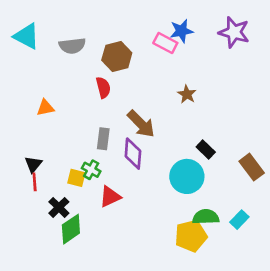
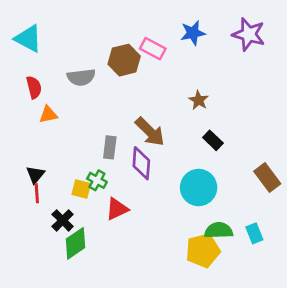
pink rectangle: (165, 43) -> (153, 49), moved
gray semicircle: (72, 46) -> (81, 77), moved
red semicircle: (103, 87) -> (34, 87), moved
black rectangle: (206, 150) -> (213, 140), moved
cyan rectangle: (239, 220) -> (254, 233), turned -66

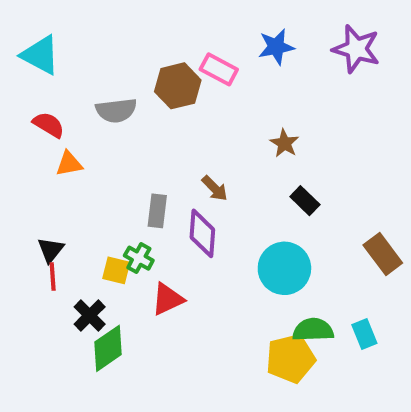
red semicircle: (34, 87) -> (49, 125), turned -45
brown arrow: (150, 132) -> (215, 188), size x0.6

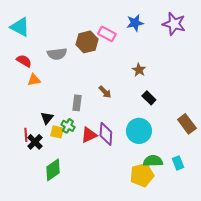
purple diamond: (202, 233) -> (106, 134), moved
black triangle: (51, 250) -> (47, 118), moved
red triangle: (168, 299) -> (89, 135), moved
black cross: (90, 315) -> (35, 142), moved

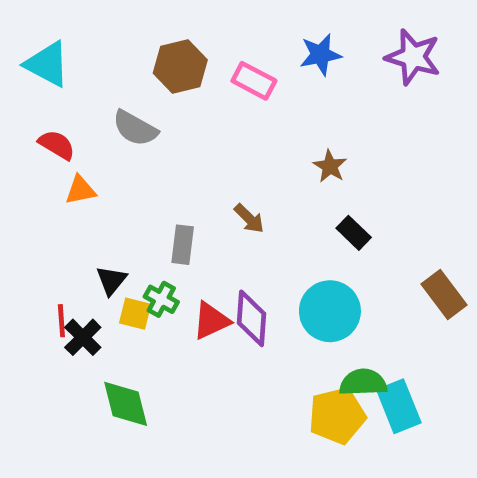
brown hexagon: (87, 42) -> (180, 67), moved
gray semicircle: (57, 54) -> (135, 128), turned 36
cyan rectangle: (178, 163) -> (399, 406), moved, size x1.5
green diamond: (53, 170) -> (126, 404), turned -70

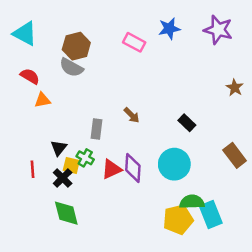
brown hexagon: (180, 67) -> (76, 46), moved
brown star: (330, 166) -> (235, 88), moved
black cross: (83, 337) -> (63, 178), moved

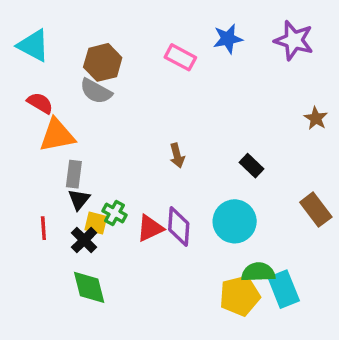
orange triangle: (42, 100) -> (57, 135), size x1.6
brown arrow: (132, 115) -> (177, 155), turned 30
gray rectangle: (96, 129) -> (74, 174), moved

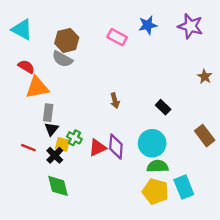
red line: (43, 228) -> (28, 148), turned -64
green semicircle: (258, 272) -> (158, 166), moved
yellow pentagon: (240, 296) -> (155, 191), turned 30

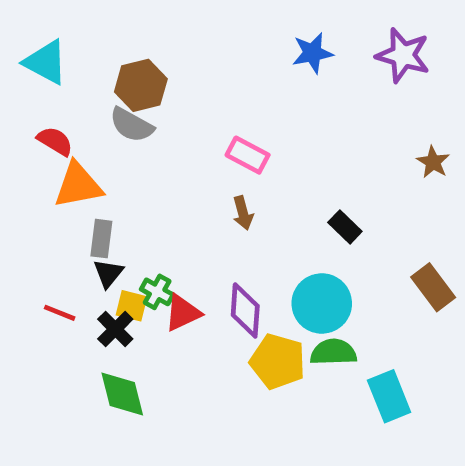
pink rectangle: (117, 37) -> (248, 155), moved
red triangle: (97, 148) -> (183, 313), moved
yellow pentagon: (155, 191) -> (278, 361), moved

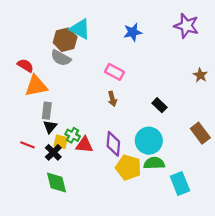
blue star: (312, 53) -> (133, 32), moved
cyan triangle: (46, 62) -> (80, 29), moved
red triangle: (183, 313) -> (84, 145), turned 30

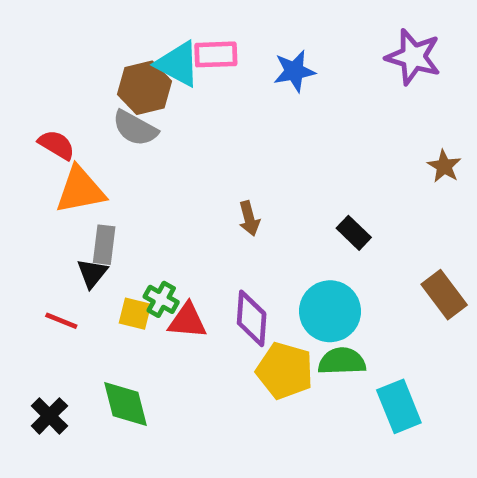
pink rectangle: (114, 72) -> (216, 54), moved, turned -30
black triangle: (50, 127) -> (92, 273), moved
black cross: (53, 152) -> (49, 416), moved

